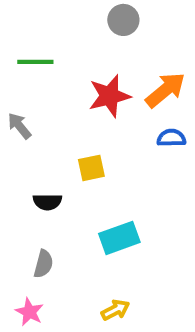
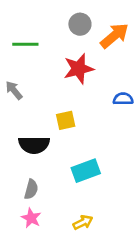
gray circle: (123, 20) -> (80, 24), moved
orange arrow: (165, 90) -> (114, 36), moved
black semicircle: (47, 202) -> (34, 145), size x1.5
pink star: (29, 312) -> (31, 218), moved

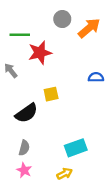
red star: (79, 69) -> (40, 53), moved
black semicircle: (34, 145) -> (26, 113), turned -35
cyan rectangle: (86, 171) -> (76, 148), moved

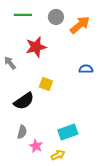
green line: (20, 35) -> (23, 15), moved
yellow square: (51, 94) -> (46, 84), turned 32
pink star: (24, 170) -> (36, 146), moved

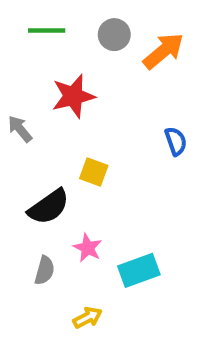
blue semicircle: (86, 69) -> (176, 141), turned 72
pink star: (36, 146) -> (88, 248), moved
yellow arrow: (58, 155) -> (88, 318), moved

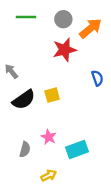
red star: (73, 96) -> (65, 50), moved
yellow square: (94, 172) -> (52, 95), turned -35
black semicircle: (49, 207) -> (24, 100), moved

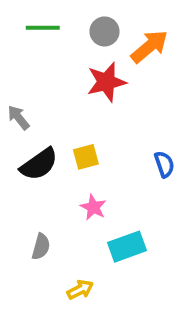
blue semicircle: (97, 78) -> (164, 164), moved
pink star: (49, 137) -> (93, 207), moved

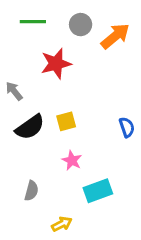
red star: (106, 82) -> (56, 64), moved

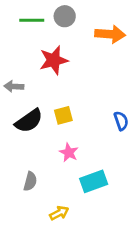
gray circle: (81, 25) -> (65, 16), moved
orange arrow: (115, 36) -> (110, 34), turned 44
gray arrow: (14, 91) -> (14, 86), turned -48

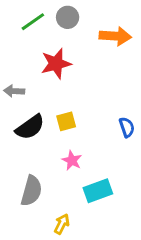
green line: (32, 20) -> (33, 22), turned -35
gray semicircle: (30, 181) -> (31, 191), size x1.5
yellow arrow: (59, 213) -> (62, 224), turned -36

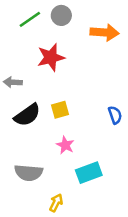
gray semicircle: (31, 191) -> (29, 173), turned 80

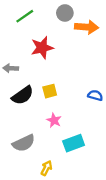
gray circle: (61, 15) -> (65, 13), moved
blue semicircle: (115, 115) -> (95, 95), turned -56
gray semicircle: (29, 173) -> (24, 143), turned -30

